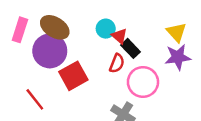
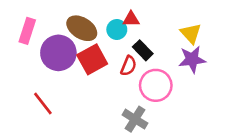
brown ellipse: (55, 27) -> (82, 28), moved
red triangle: (119, 36) -> (131, 19), moved, turned -42
red square: (73, 76) -> (92, 59), moved

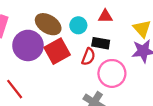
red triangle: (131, 19) -> (105, 16), moved
black rectangle: (143, 50) -> (101, 43), turned -36

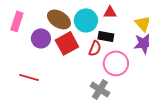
cyan circle: (78, 25) -> (86, 20), size x1.5
purple circle: (28, 45) -> (41, 38), size x0.7
red line: (15, 89) -> (29, 77), turned -36

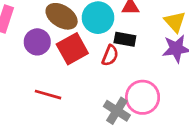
pink circle: (116, 63) -> (143, 97), moved
red line: (29, 77) -> (48, 95), moved

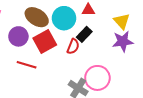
black rectangle: (125, 39) -> (84, 34), turned -56
red line: (48, 95) -> (27, 65), moved

